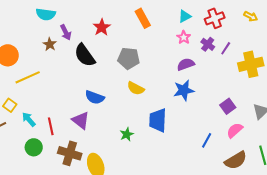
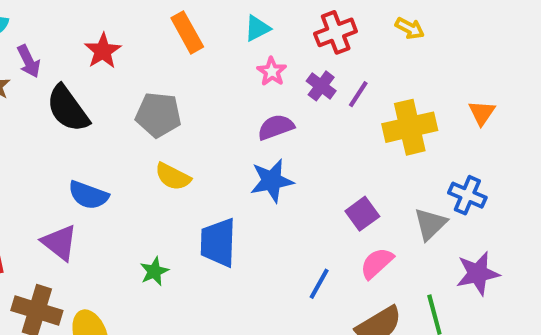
cyan triangle: (185, 16) -> (257, 28), moved

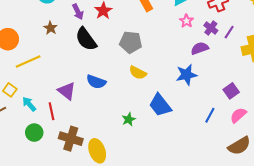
purple arrow: (29, 61) -> (78, 12), moved
purple semicircle: (276, 127) -> (200, 48), moved
purple triangle: (60, 243) -> (67, 91), moved
blue trapezoid: (218, 243) -> (160, 105), turned -40
blue line: (319, 284) -> (210, 115), moved

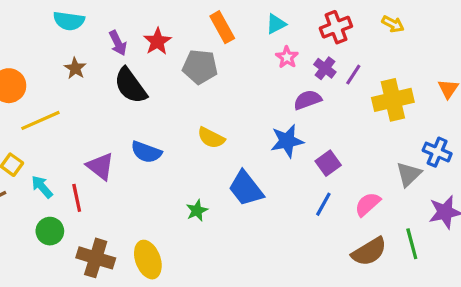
gray pentagon: (131, 42) -> (200, 67), moved
purple square: (231, 91) -> (328, 163), moved
brown cross: (71, 139) -> (96, 258), moved

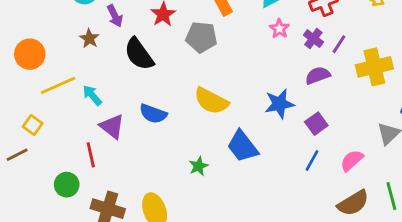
purple arrow: (118, 43) -> (115, 16), moved
purple semicircle: (308, 100) -> (318, 75), moved
yellow semicircle: (211, 138) -> (211, 101), size x1.4
cyan arrow: (42, 187) -> (92, 95), moved

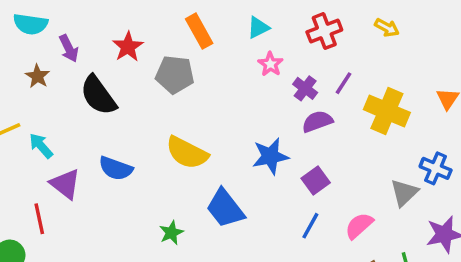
purple cross: (313, 39) -> (305, 88), moved
yellow cross: (374, 67) -> (387, 111), turned 36

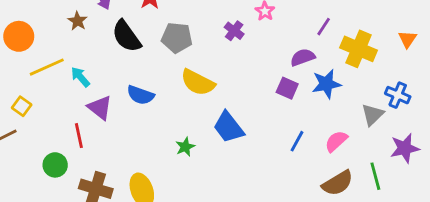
gray pentagon: (175, 75) -> (177, 38), moved
purple cross: (305, 88) -> (234, 31), moved
blue star: (270, 156) -> (326, 84), moved
purple square: (316, 181) -> (287, 88), moved, turned -30

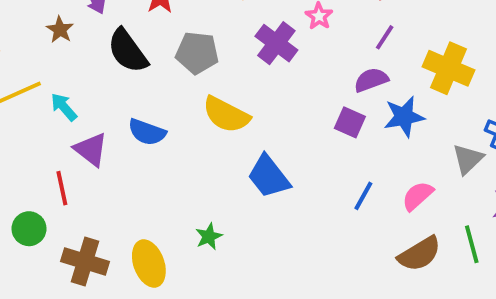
purple line: (324, 27) -> (385, 37), moved
purple cross: (234, 31) -> (276, 43), size x1.5
green star: (185, 147) -> (209, 236), moved

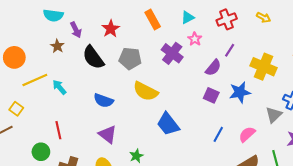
purple semicircle: (371, 80) -> (213, 68), moved, turned 150
purple triangle: (91, 149) -> (108, 134), moved

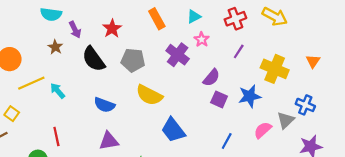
yellow arrow: (263, 17) -> (275, 17), size x1.6
purple semicircle: (213, 68) -> (211, 78), moved
purple triangle: (108, 134) -> (109, 141), turned -48
pink semicircle: (247, 134) -> (263, 130), moved

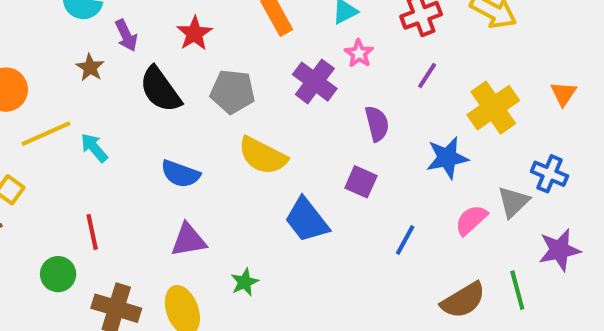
yellow cross: (275, 69) -> (493, 108), turned 32
purple semicircle: (211, 78) -> (377, 124), turned -54
purple square: (219, 99) -> (361, 182), moved

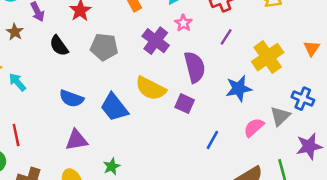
black semicircle: (160, 90) -> (59, 46), size x0.7
purple semicircle: (377, 124) -> (195, 67), size x1.4
yellow semicircle: (263, 156) -> (151, 88), moved
blue trapezoid: (307, 220) -> (114, 107), moved

